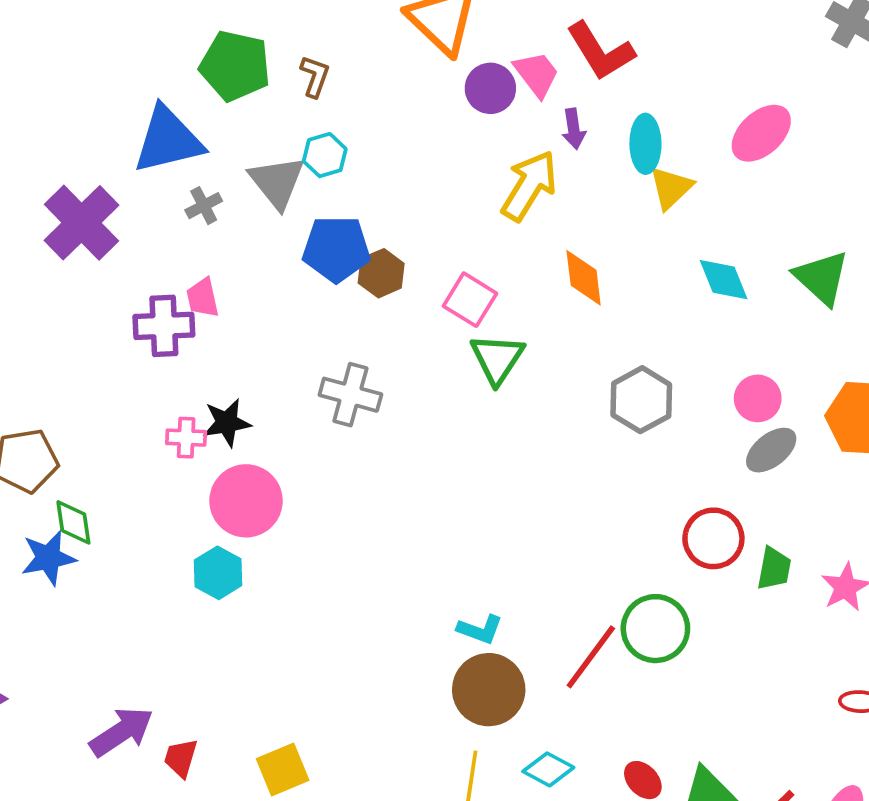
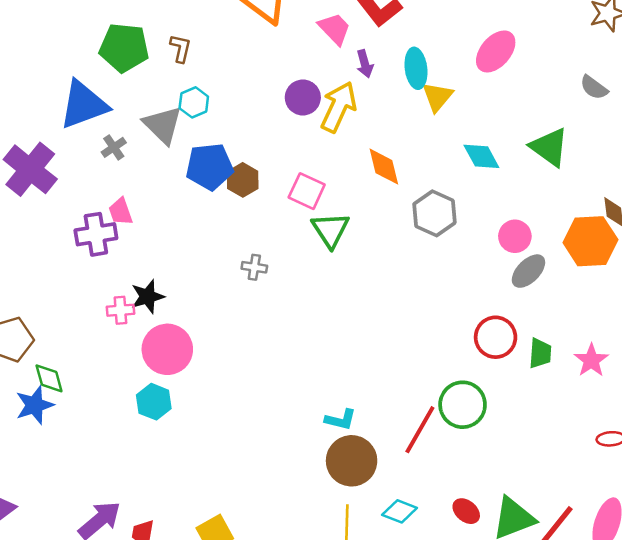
purple circle: (490, 88) -> (303, 97), moved
gray cross: (350, 395) -> (254, 267), moved, size x0.6
gray hexagon: (641, 400) -> (434, 213), moved

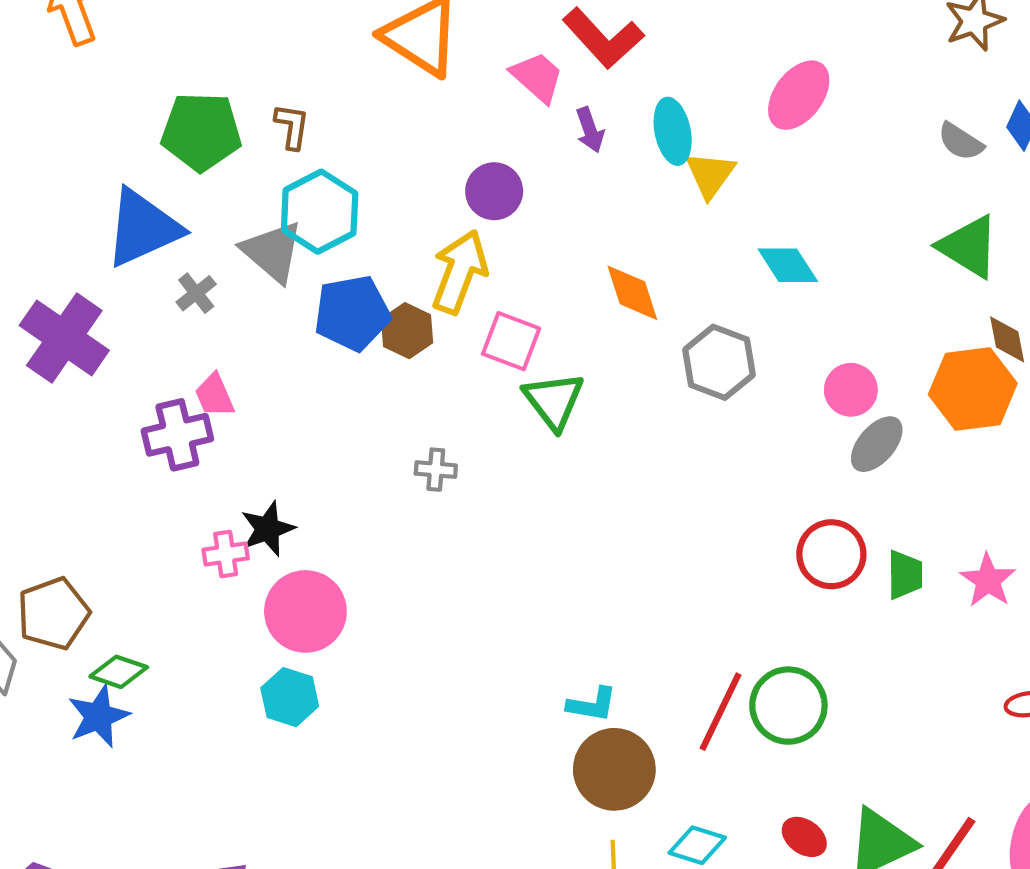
cyan hexagon: (194, 102) -> (320, 212), size x1.6
yellow arrow: (339, 107) -> (460, 272), moved
green triangle: (549, 147) -> (969, 247), moved
green diamond: (49, 378) -> (119, 672), turned -52
green circle: (463, 405) -> (788, 706), moved

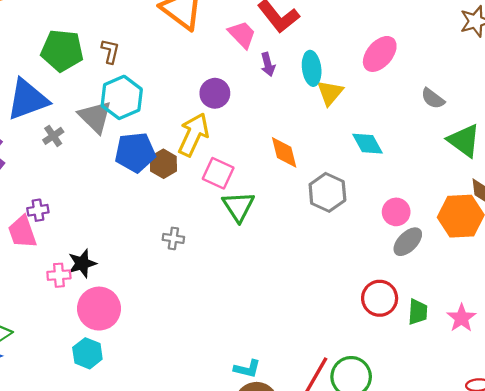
gray semicircle: (961, 142) -> (433, 99), moved
pink trapezoid: (214, 395) -> (22, 232), moved, size x1.4
purple cross: (177, 435) -> (38, 210), size x0.6

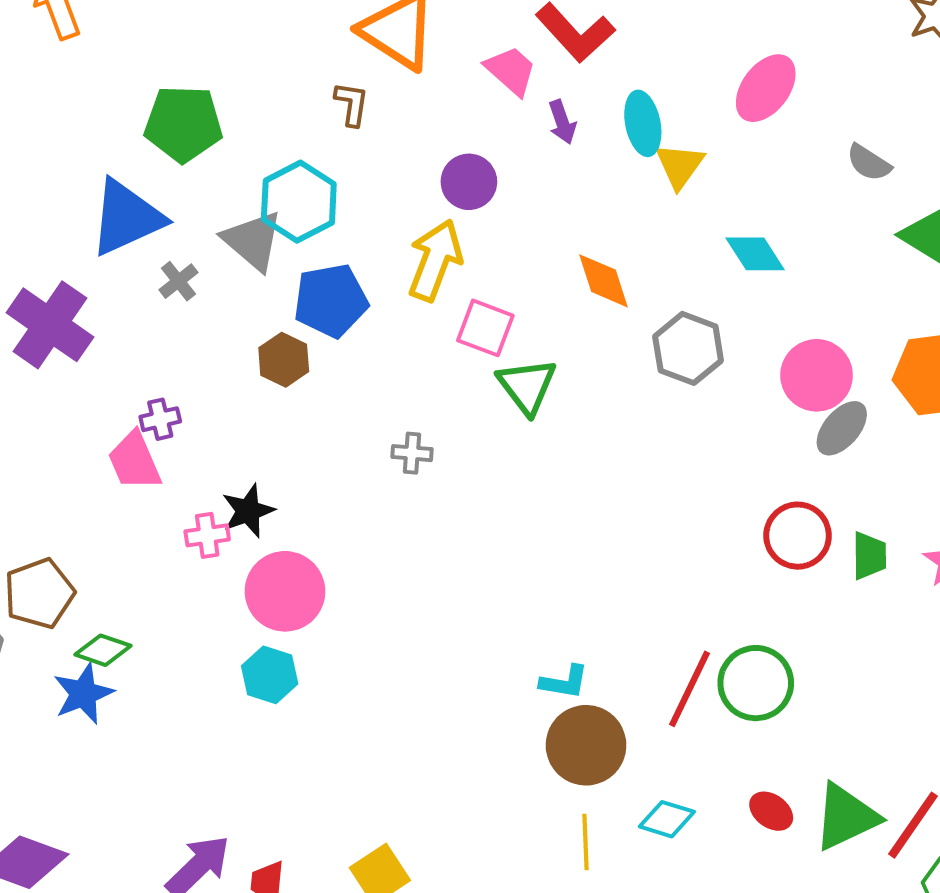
brown L-shape: (110, 51) -> (352, 104), moved
brown hexagon: (163, 164) -> (284, 360), moved
pink circle: (396, 212) -> (817, 375), size x1.4

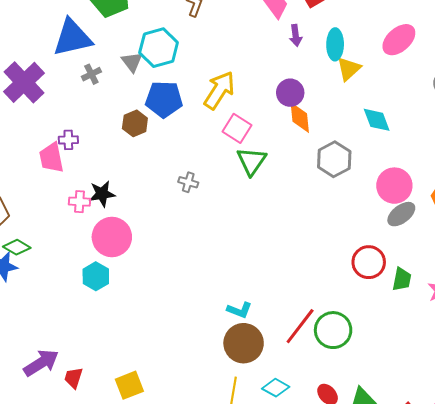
purple circle: (469, 182) -> (290, 93), moved
gray triangle: (253, 241) -> (132, 62), size x0.7

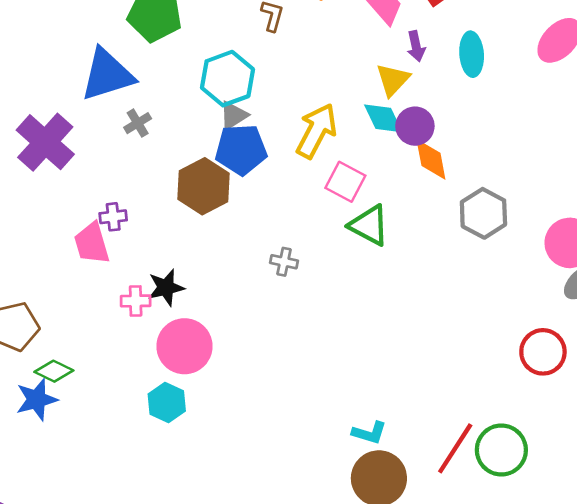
gray triangle: (132, 62) -> (233, 115), moved, turned 40
yellow triangle: (349, 69) -> (393, 80), moved
cyan diamond: (377, 120) -> (383, 118), moved
brown hexagon: (135, 123) -> (204, 186), size x1.5
green triangle: (251, 161) -> (369, 225), turned -32

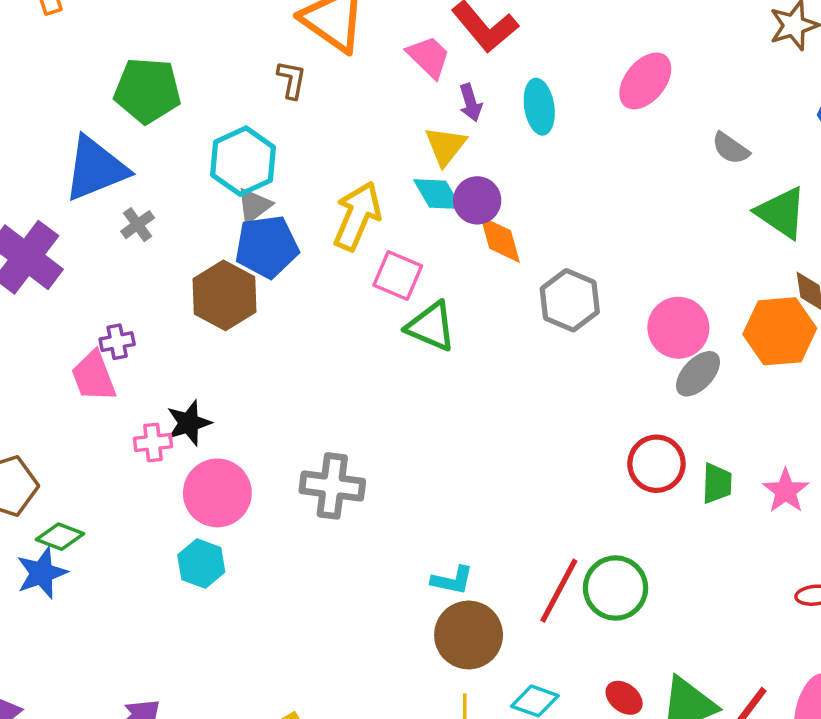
gray cross: (284, 262) -> (332, 486), moved, size x1.8

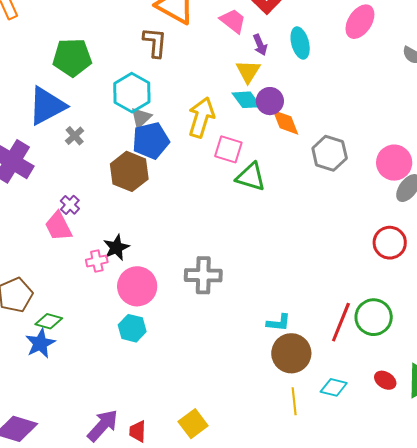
brown L-shape: (292, 80) -> (155, 42), size x1.4
purple cross: (117, 342) -> (70, 205), turned -30

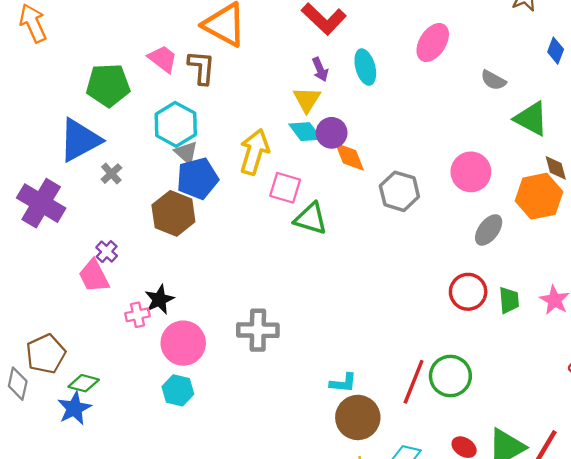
pink trapezoid: (233, 21) -> (163, 59), moved
gray triangle: (141, 118) -> (186, 153), turned -35
pink circle: (394, 163) -> (471, 172), moved

